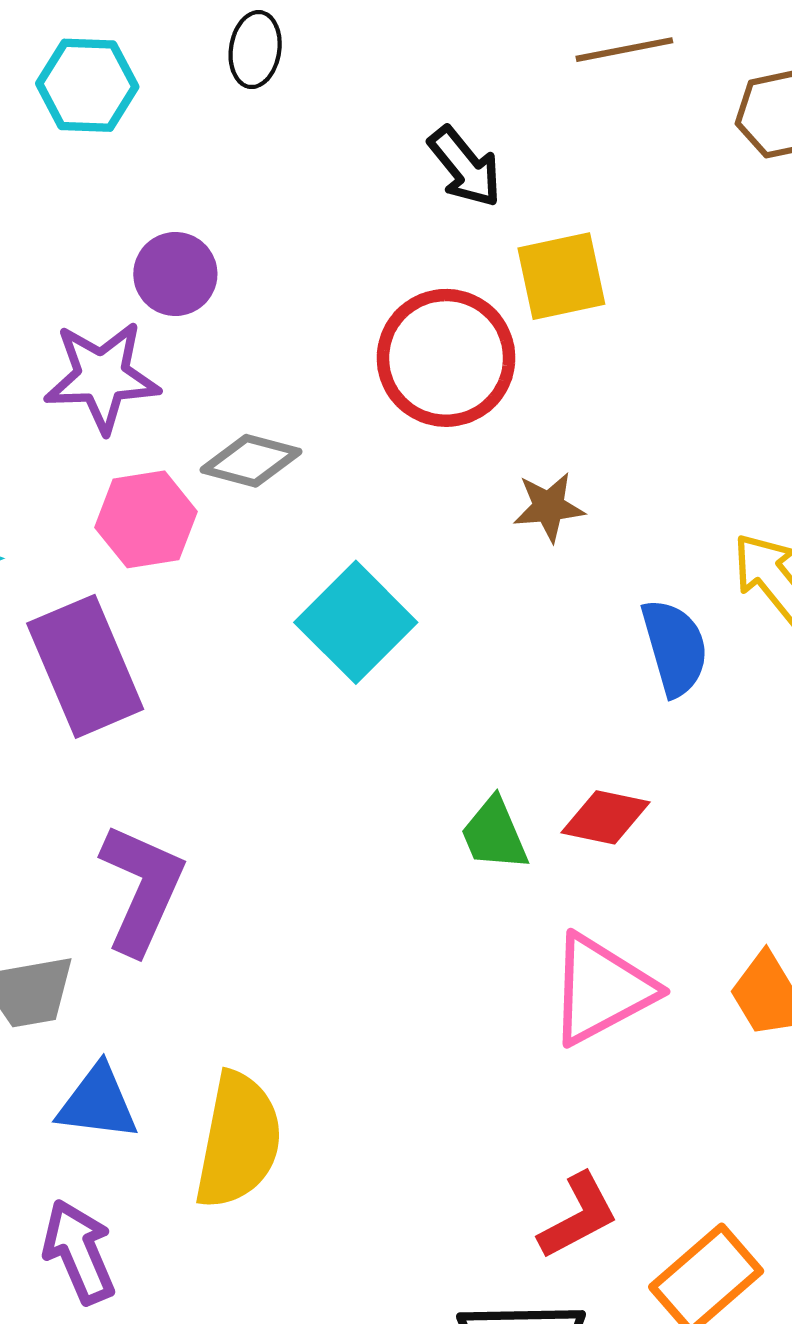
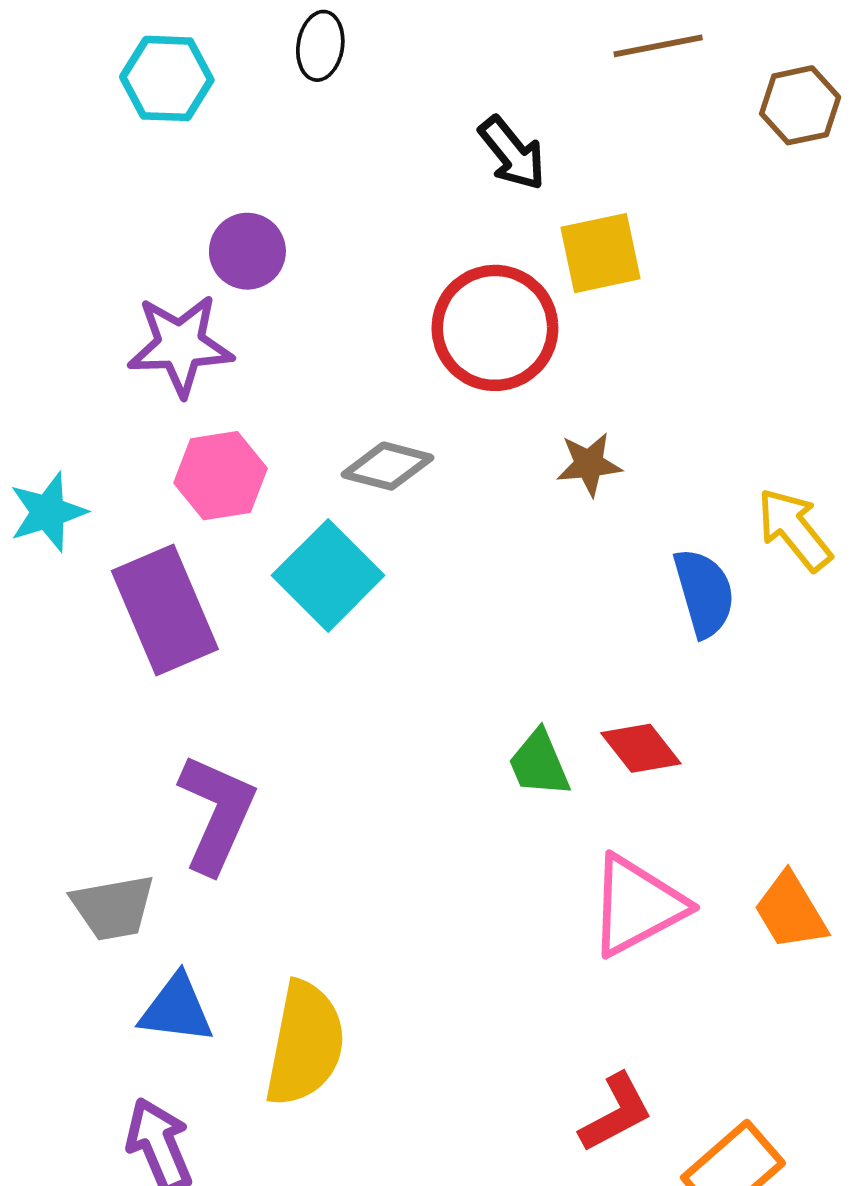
gray diamond: (251, 461) -> (387, 466), moved
cyan square: (356, 622) -> (328, 575), moved
red diamond: (605, 817) -> (641, 748), turned 40

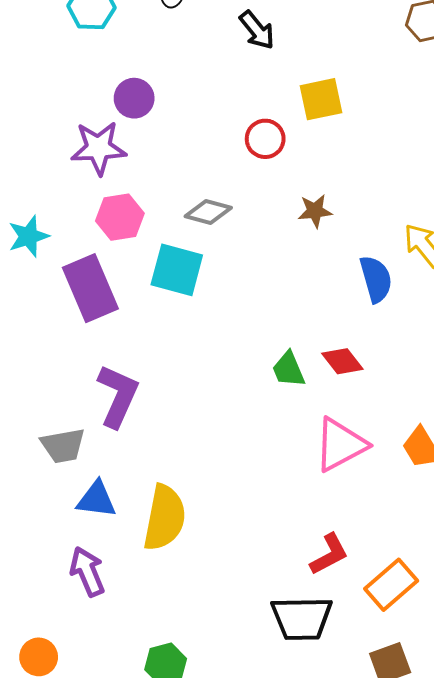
black arrow: (512, 153) -> (257, 30), moved
red circle: (495, 328) -> (265, 139), size x0.6
cyan square: (328, 575) -> (177, 270), turned -30

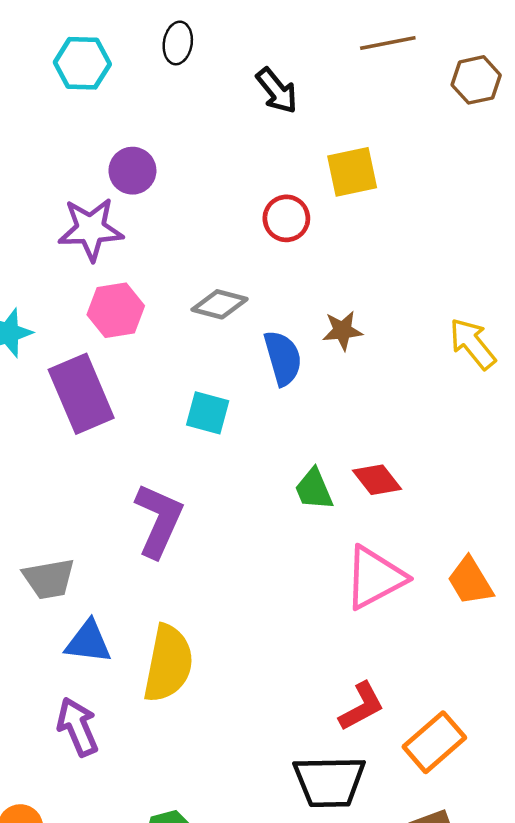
brown star: (315, 211) -> (342, 331), moved
cyan square: (177, 270) -> (208, 413), moved, size x0.7
blue semicircle: (376, 279) -> (283, 358), moved
purple L-shape: (118, 396) -> (159, 520), moved

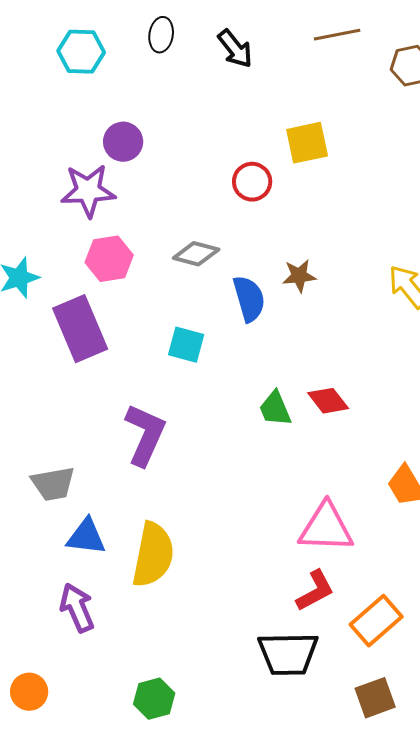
black arrow: (277, 91) -> (235, 49), moved
pink triangle: (375, 578) -> (326, 528), moved, turned 30

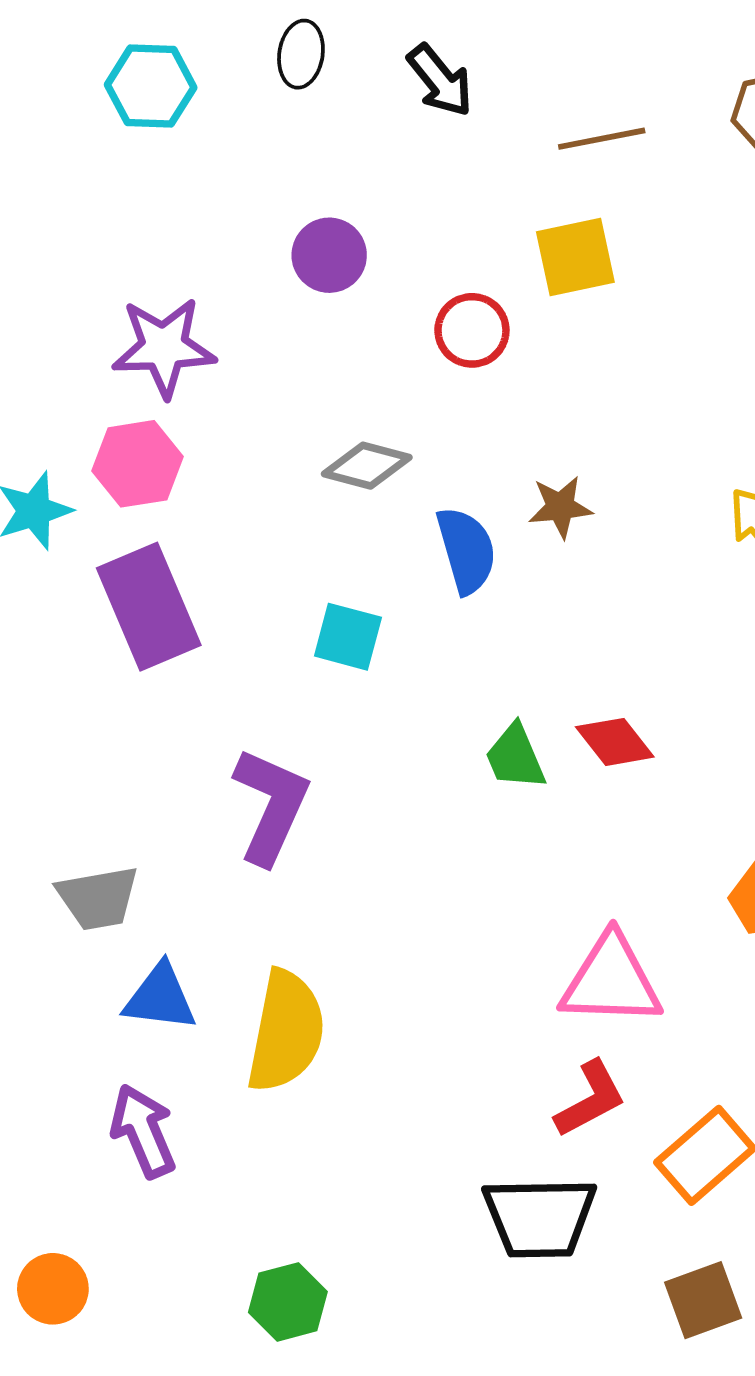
brown line: (337, 35) -> (602, 139), moved
purple circle: (123, 142) -> (329, 255), moved
pink hexagon: (109, 259) -> (137, 464), moved

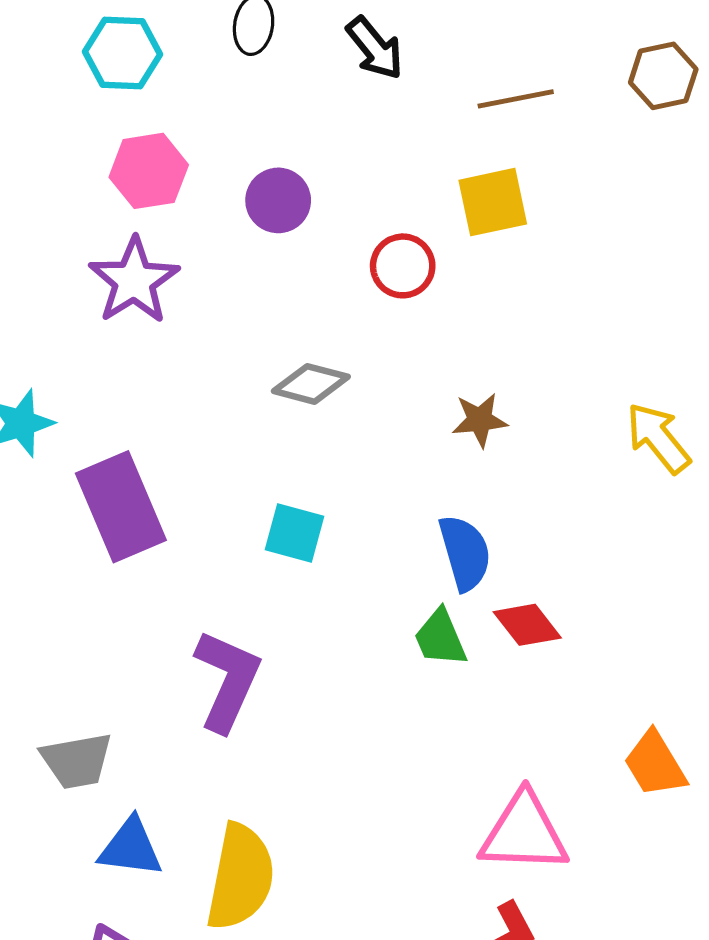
purple star: (164, 347) -> (134, 281), turned -30
pink hexagon: (137, 464) -> (149, 171), moved
blue semicircle: (466, 550) -> (465, 553), moved

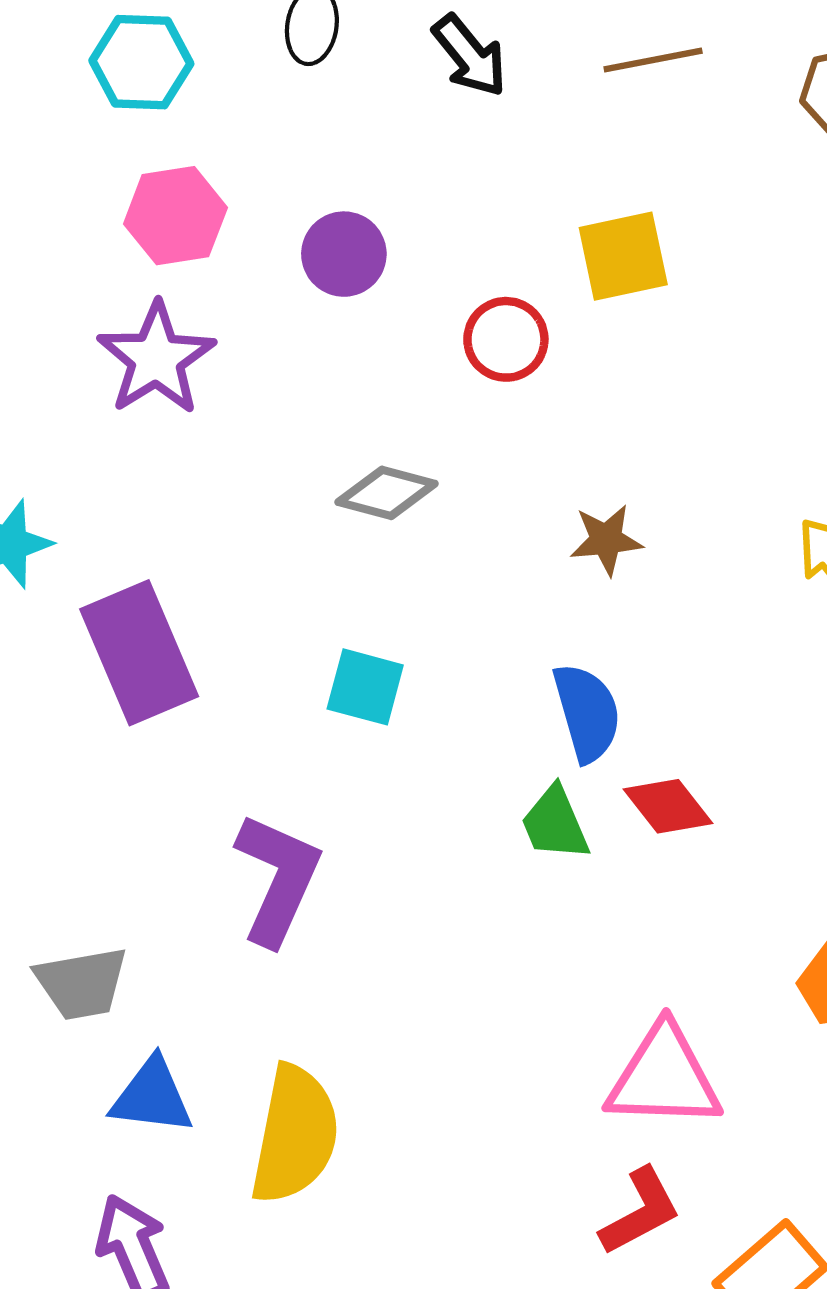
brown line: (516, 99) -> (653, 60), moved

